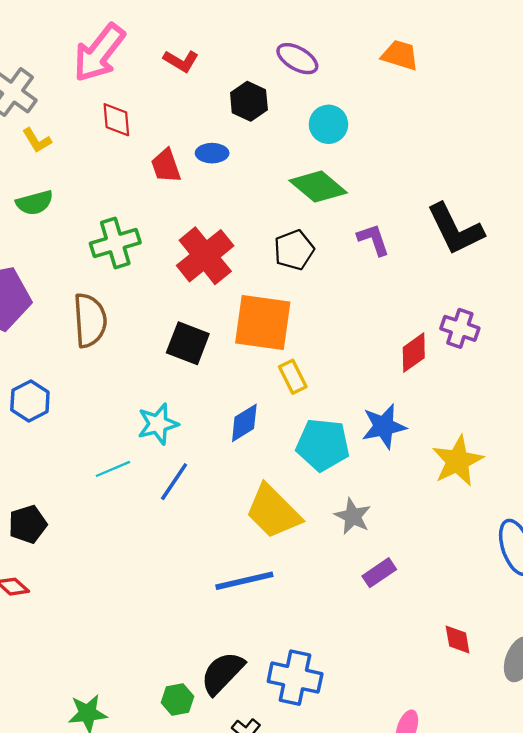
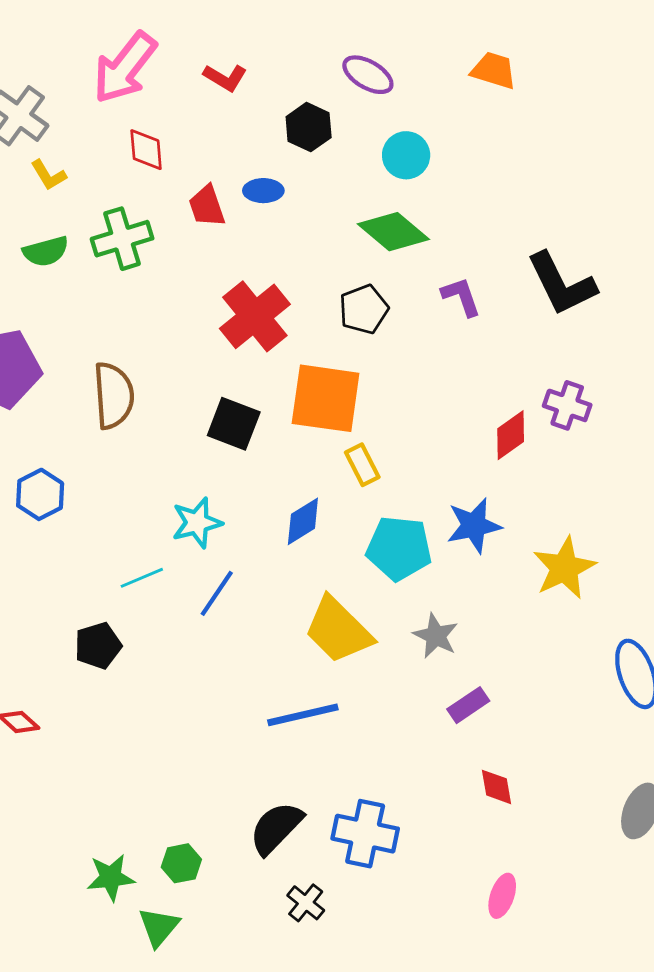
green cross: (115, 243) -> (122, 239), moved
black pentagon: (28, 524) -> (98, 646), moved
red diamond: (458, 640) -> (497, 787), moved
green hexagon: (177, 699) -> (181, 863), moved

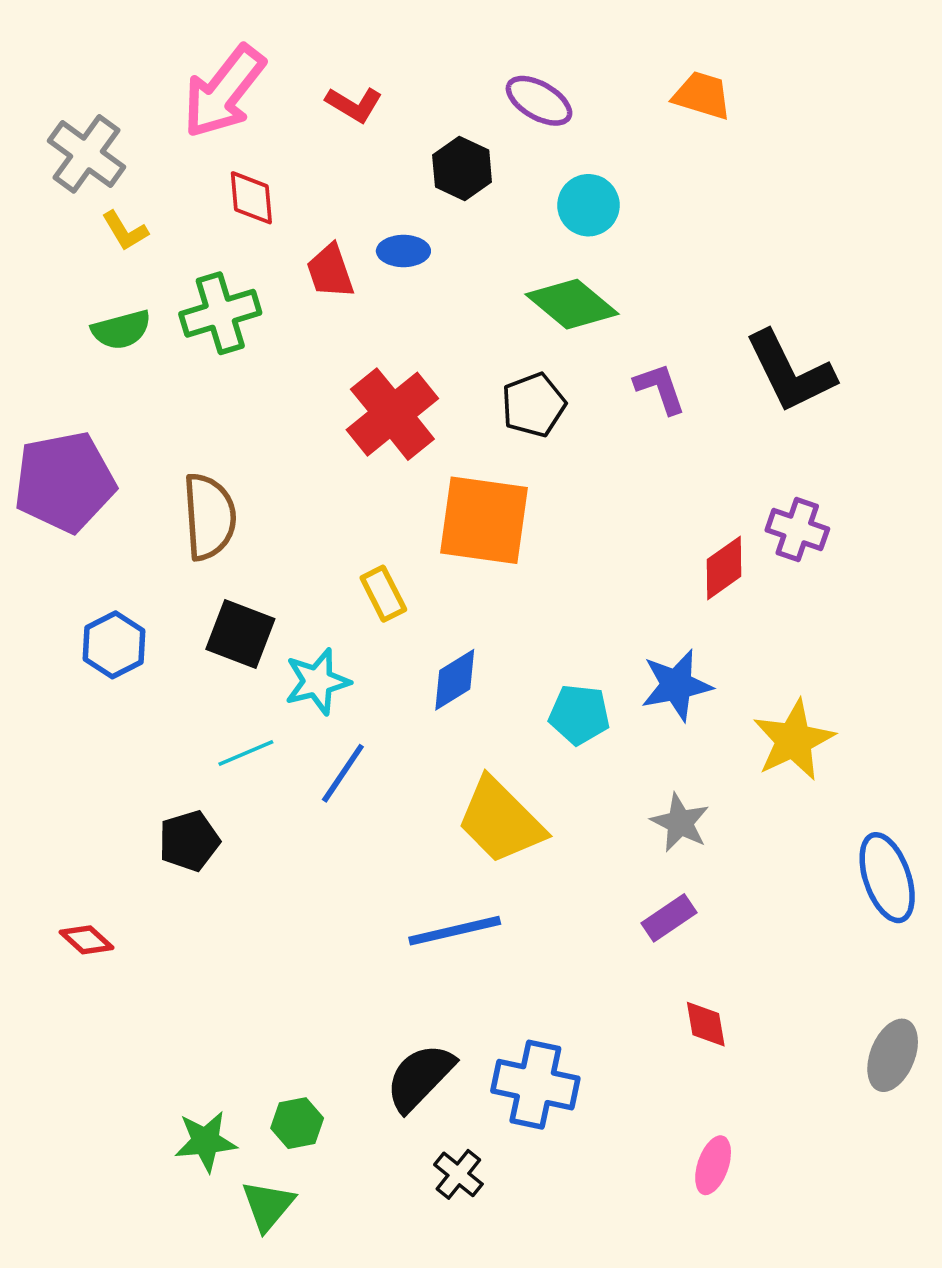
black square: (234, 424) -> (240, 634), moved
yellow rectangle: (362, 465) -> (383, 594), moved
cyan pentagon: (399, 548) -> (579, 715), size x0.7
gray star: (436, 636) -> (680, 823), moved

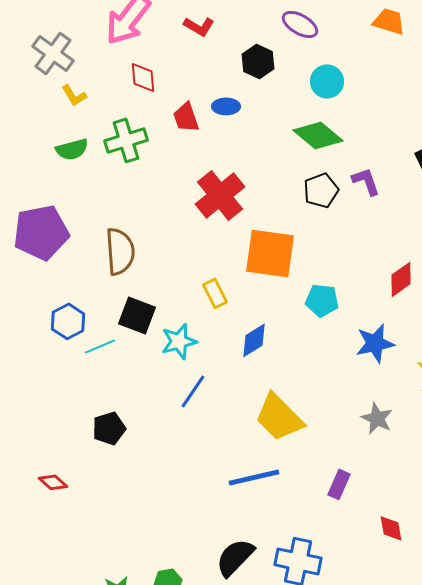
black pentagon: (534, 405) -> (321, 190), moved
cyan pentagon: (579, 715) -> (322, 300), moved
cyan line: (246, 753) -> (100, 346), moved
purple rectangle: (669, 918) -> (339, 484), moved, turned -32

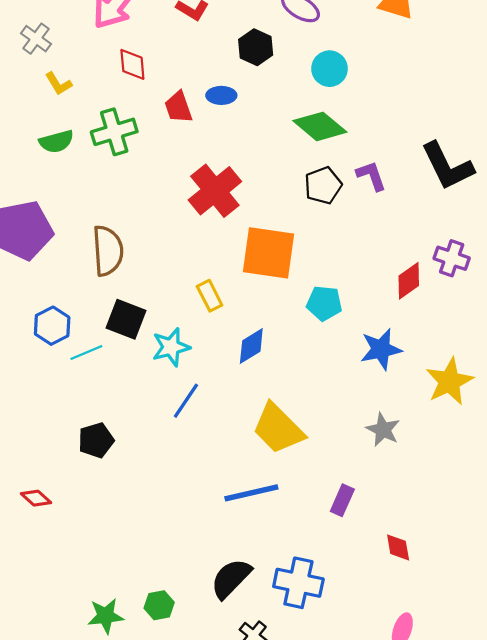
gray cross: (53, 53) -> (36, 39), size x0.7

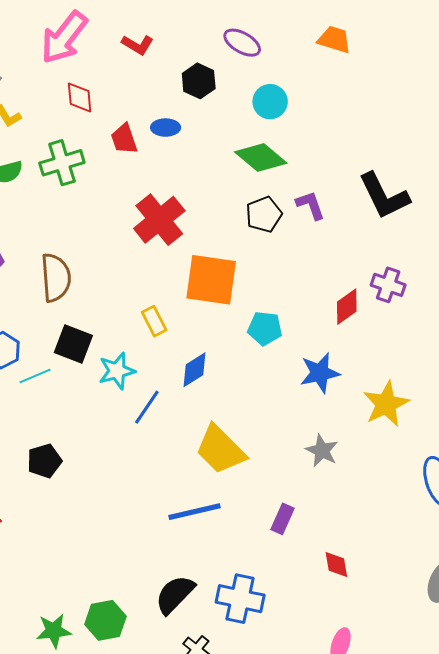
blue line: (186, 401) -> (147, 407), moved
green hexagon: (159, 605) -> (105, 620), size x1.4

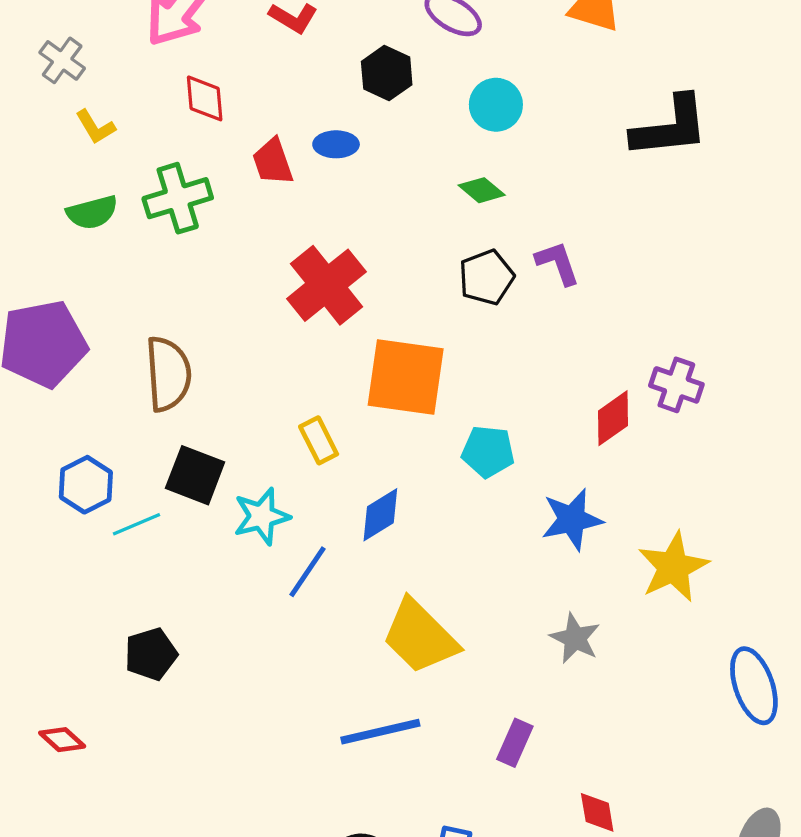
green diamond: (261, 158) -> (482, 190), size x0.6
black L-shape: (384, 196) -> (670, 127), moved, turned -70

